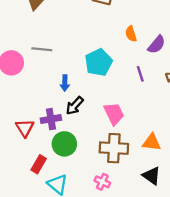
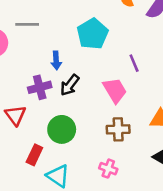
purple line: (140, 74) -> (134, 63), moved
purple cross: (51, 119) -> (40, 87), moved
brown cross: (114, 148) -> (118, 129), size x0.7

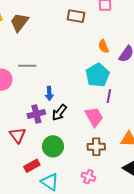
cyan pentagon: (92, 34) -> (98, 75), moved
purple line: (134, 63) -> (109, 96), turned 32
red rectangle: (34, 155) -> (32, 166), turned 35

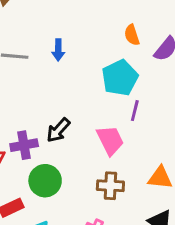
blue arrow: (49, 93) -> (58, 50), moved
purple cross: (36, 114) -> (24, 145), moved

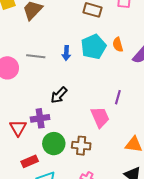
cyan pentagon: (120, 78) -> (94, 47), moved
black arrow: (58, 130) -> (59, 95), moved
brown cross: (110, 186) -> (81, 146), moved

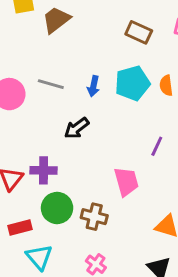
black arrow: (59, 95) -> (77, 128), moved
purple line: (118, 97) -> (157, 146), moved

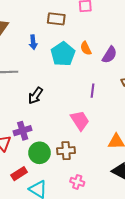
blue arrow: (93, 86) -> (33, 42), moved

